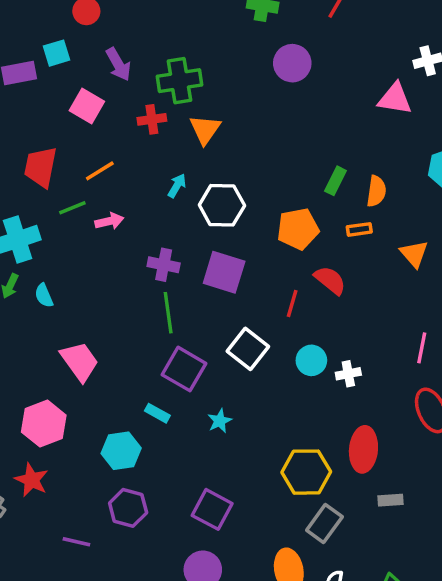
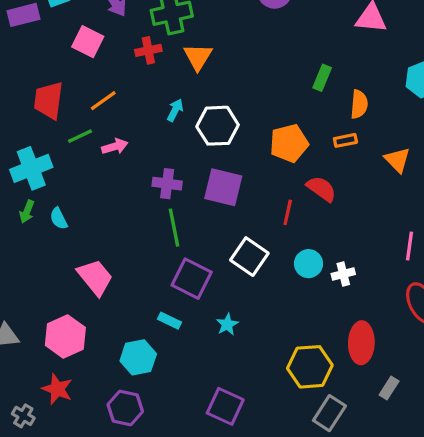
green rectangle: (336, 181) -> (322, 78), moved
gray rectangle: (391, 500) -> (389, 388), turned -50
purple hexagon: (128, 508) -> (125, 408), moved

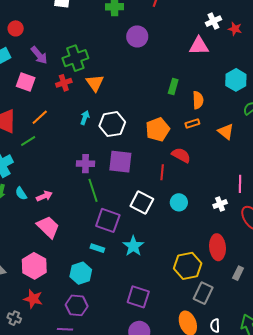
pink arrow: (115, 146) -> (44, 196), moved
white cross: (343, 274) -> (220, 204), moved
cyan star: (227, 324) -> (133, 246), size x1.5

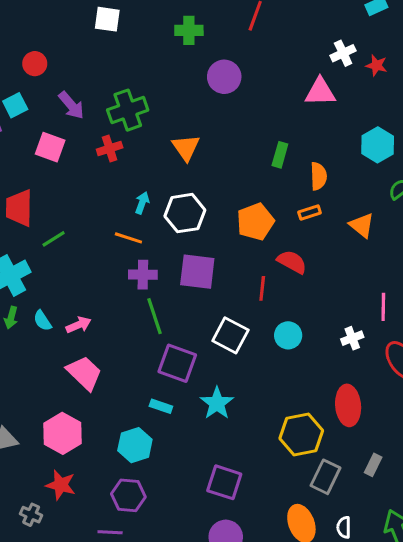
orange triangle: (95, 83) -> (186, 147), moved
orange line: (40, 117) -> (128, 238), moved, turned 60
gray rectangle: (238, 273) -> (373, 465), moved

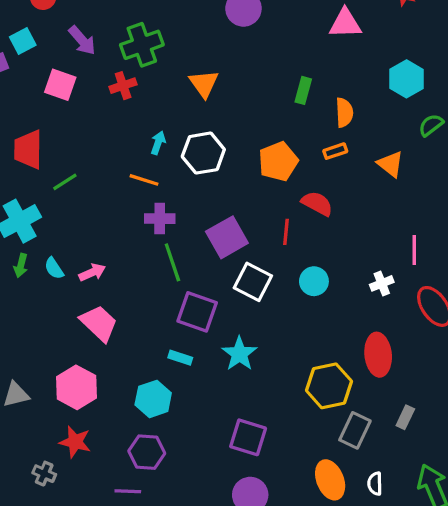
purple square: (197, 272) -> (227, 237), moved, turned -36

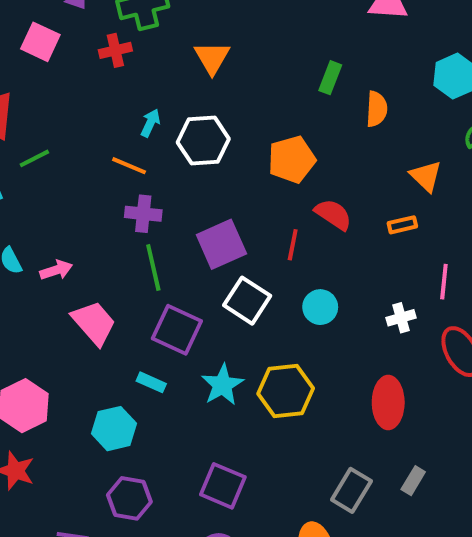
orange rectangle: (335, 151) -> (402, 225), moved
pink trapezoid: (99, 323) -> (94, 323), moved
yellow hexagon: (329, 386) -> (286, 391), moved
purple hexagon: (147, 452) -> (129, 498), moved

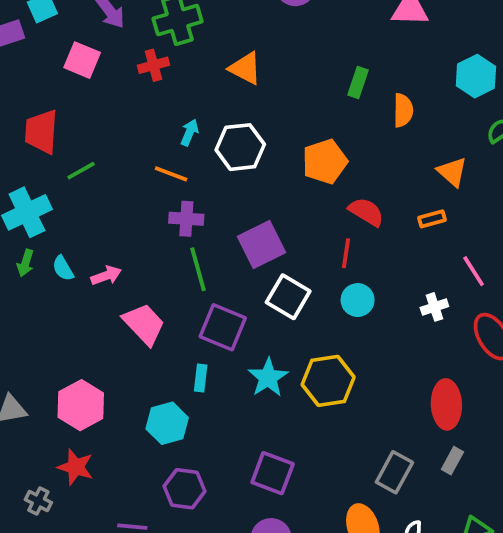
orange triangle: (212, 58) -> (245, 68), turned -30
red line: (293, 245) -> (346, 253), moved
pink line: (444, 282) -> (474, 271), turned -36
cyan rectangle: (151, 382) -> (201, 378), turned 75
red ellipse: (388, 403) -> (446, 404), moved

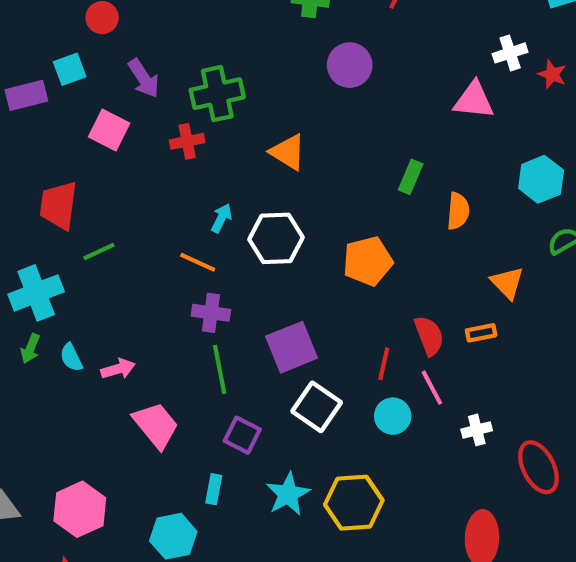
red semicircle: (366, 212) -> (429, 336), moved, turned 33
pink line: (474, 271) -> (432, 388), moved
purple square: (223, 327) -> (242, 435), size x0.7

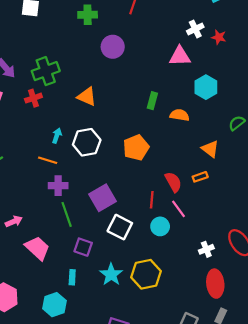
cyan hexagon: (541, 179) -> (206, 87), moved
orange semicircle: (458, 211) -> (180, 115), turned -78
white cross: (477, 430) -> (206, 249), moved

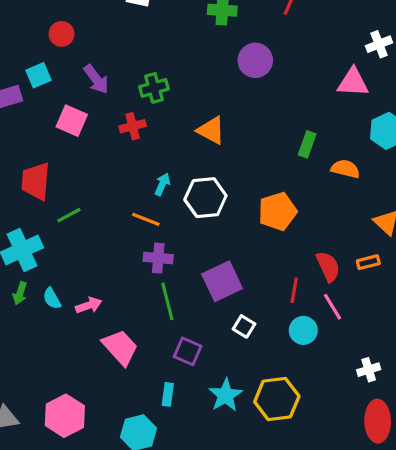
green cross: (46, 71) -> (154, 88), size x0.7
white square: (120, 227) -> (244, 326), size x0.6

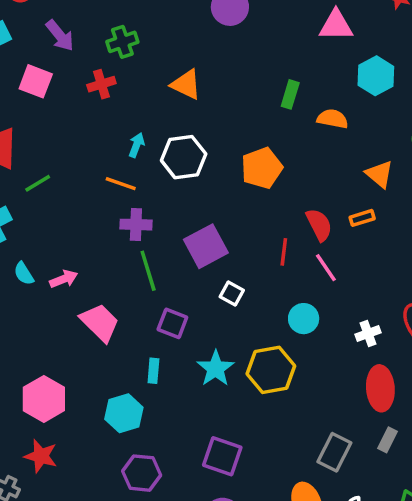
cyan circle: (303, 330) -> (304, 319), moved

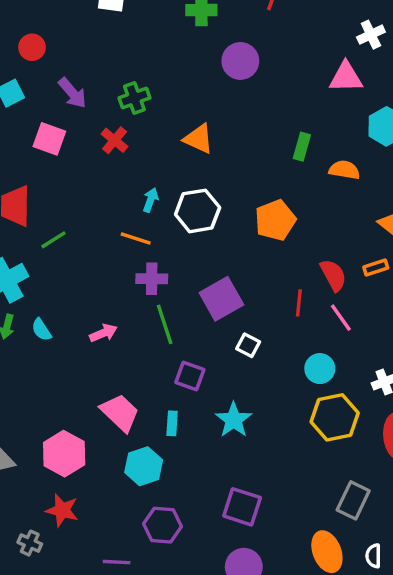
red cross: (101, 84) -> (115, 140), turned -32
pink arrow: (64, 279) -> (103, 333), moved
pink trapezoid: (100, 323) -> (120, 413), moved
yellow hexagon: (271, 370) -> (335, 417), moved

